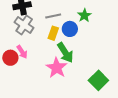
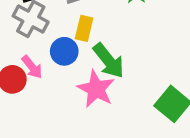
blue circle: (70, 29) -> (64, 51), moved

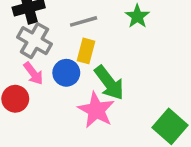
pink arrow: (32, 67) -> (33, 73), moved

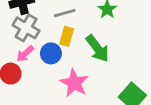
pink arrow: (33, 73) -> (25, 54), turned 84
green arrow: (109, 83) -> (97, 48), moved

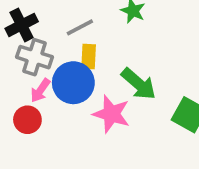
green arrow: (97, 48) -> (139, 84), moved
blue circle: (51, 53) -> (73, 83), size x1.5

